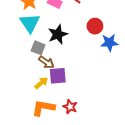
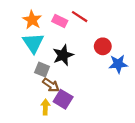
purple square: (58, 76) -> (63, 99), turned 36
yellow arrow: (41, 83) -> (45, 107), turned -48

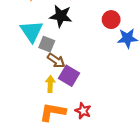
cyan triangle: (33, 43) -> (32, 31), moved
black star: (63, 55) -> (61, 16), moved, turned 30

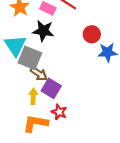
gray square: (47, 44) -> (30, 58), size x1.5
red star: (83, 111) -> (59, 112), moved

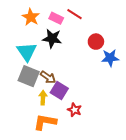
gray square: (30, 58) -> (29, 76), moved
red star: (59, 112) -> (75, 110), moved

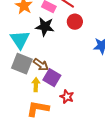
red circle: (96, 42) -> (75, 22), moved

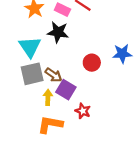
red circle: (75, 22) -> (92, 63), moved
gray square: (22, 64) -> (32, 74), turned -35

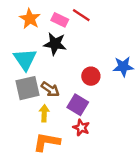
purple square: (66, 90) -> (78, 105), moved

